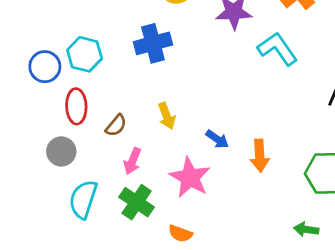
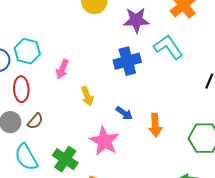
blue cross: (153, 43) -> (127, 61), moved
brown semicircle: (116, 125) -> (35, 121), moved
pink arrow: (132, 161) -> (62, 69), moved
cyan semicircle: (83, 199) -> (26, 157), turned -48

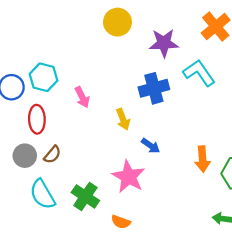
pink arrow: (62, 69) -> (82, 97), turned -48
yellow arrow: (87, 96) -> (123, 119), moved
orange arrow: (155, 125) -> (202, 159), moved

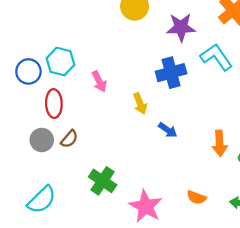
pink star: (129, 177) -> (146, 206), moved
cyan semicircle: (42, 194) -> (42, 200), moved, turned -104
orange semicircle: (121, 222) -> (196, 197), moved

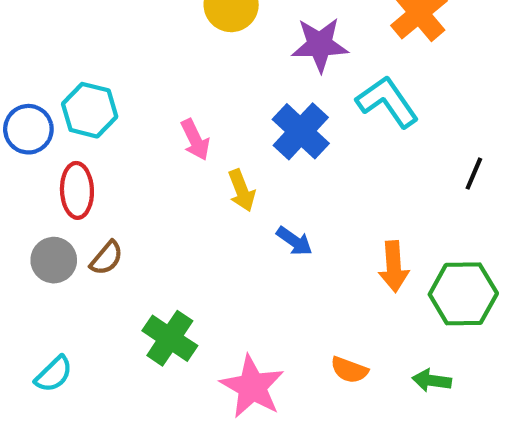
blue cross: (171, 73) -> (301, 131), turned -32
pink arrow: (99, 81) -> (195, 140), moved
cyan semicircle: (42, 200) -> (54, 374), size x0.7

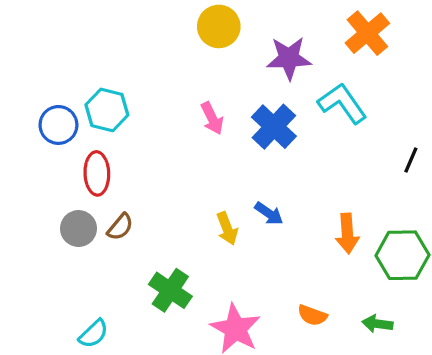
pink arrow: (195, 140) -> (212, 118), moved
yellow arrow: (242, 190) -> (227, 229), moved
cyan semicircle: (54, 374) -> (94, 334), moved

